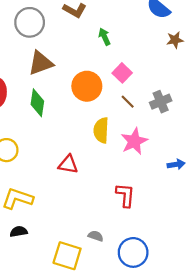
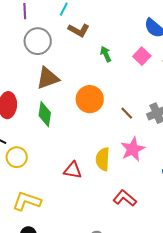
pink square: (122, 73) -> (142, 56), moved
yellow semicircle: (101, 130) -> (103, 159), moved
red L-shape: (125, 195) -> (125, 198), turned -55

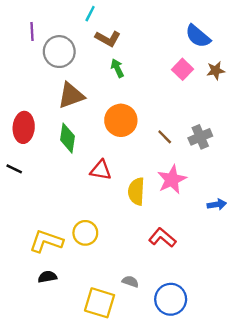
purple line: (25, 11) -> (32, 31), moved
green arrow: (106, 54) -> (117, 68), moved
yellow circle: (17, 157) -> (85, 233), moved
red triangle: (73, 170) -> (101, 170), moved

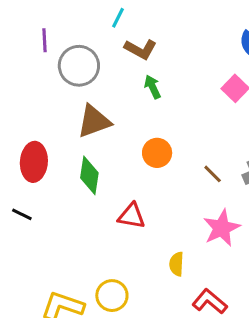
orange circle: (121, 120) -> (157, 153), size x0.7
yellow semicircle: (136, 191) -> (177, 264), moved, size x0.7

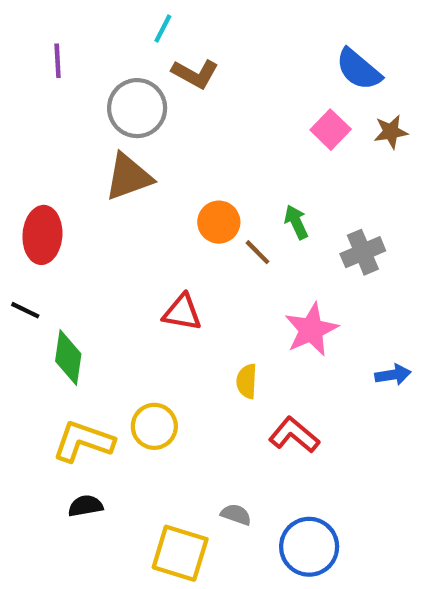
gray circle: (79, 66) -> (137, 108), moved
green arrow: (153, 87) -> (296, 222), moved
brown line: (213, 174) -> (258, 252), moved
green diamond: (89, 175) -> (68, 358), moved

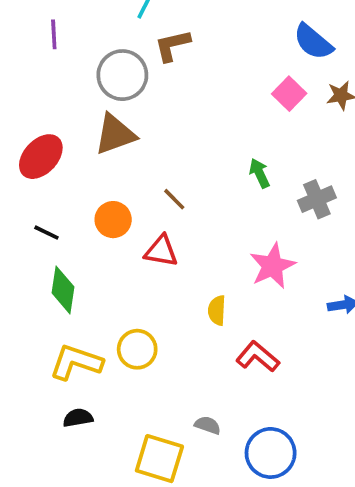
brown L-shape: (195, 74) -> (172, 45), turned 138
orange circle: (219, 222) -> (113, 220), moved
red ellipse: (42, 235) -> (41, 157), moved, turned 39
brown line: (258, 252) -> (174, 199), moved
black line: (25, 310) -> (46, 233), moved

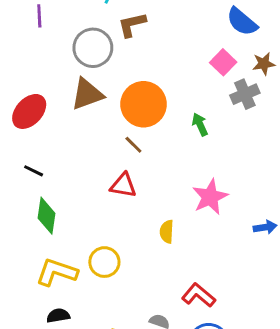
gray cross: (317, 199) -> (245, 94), moved
orange circle: (113, 220) -> (144, 104), moved, size x1.6
red L-shape: (258, 357) -> (199, 295), moved

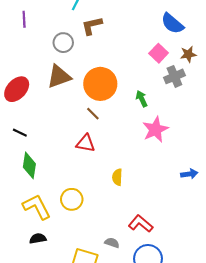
gray circle: (93, 48) -> (63, 43), size x0.7
pink star: (210, 197) -> (155, 129), moved
yellow L-shape: (57, 272) -> (37, 207), turned 44

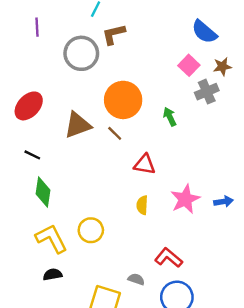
gray circle: (63, 43) -> (81, 53), size x1.5
brown triangle: (59, 76) -> (78, 125), moved
pink star: (155, 129) -> (185, 199), moved
red triangle: (85, 143) -> (145, 164), moved

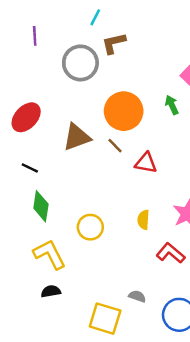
green arrow: (170, 117) -> (172, 105), moved
red triangle: (145, 164) -> (146, 163), moved
yellow circle: (91, 230) -> (90, 227), moved
red L-shape: (169, 258) -> (171, 253), moved

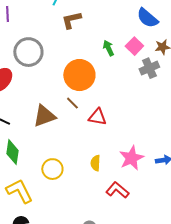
gray circle: (80, 63) -> (28, 52), moved
green arrow: (172, 105) -> (108, 48), moved
brown triangle: (77, 137) -> (44, 116), moved

